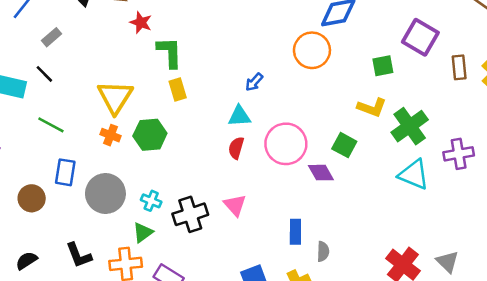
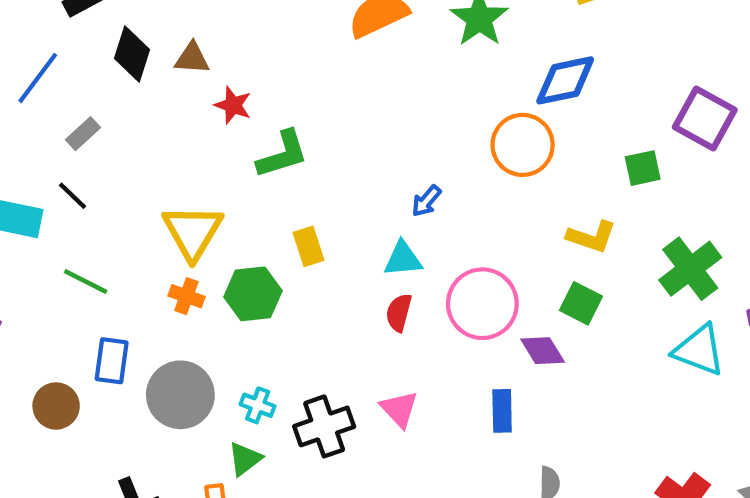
green L-shape: (169, 52) -> (282, 154), turned 76
yellow rectangle: (178, 89) -> (309, 246), moved
yellow L-shape: (372, 107) -> (591, 237), moved
blue rectangle: (295, 232) -> (502, 411), moved

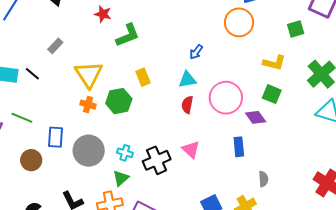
gray rectangle: (83, 134) -> (55, 46), moved
black line: (72, 196) -> (32, 74), moved
green line: (86, 282) -> (22, 118), moved

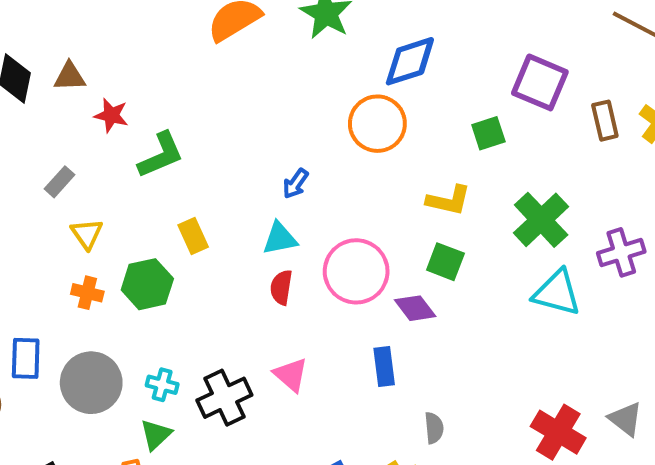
gray rectangle: (55, 46) -> (60, 182), moved
yellow triangle: (89, 74) -> (87, 234), size x0.6

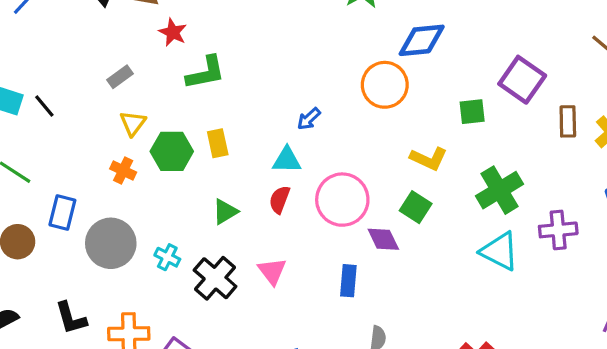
green hexagon: (147, 284) -> (172, 151), moved
black cross: (224, 398) -> (215, 278), turned -36
green triangle: (156, 435) -> (225, 212), moved

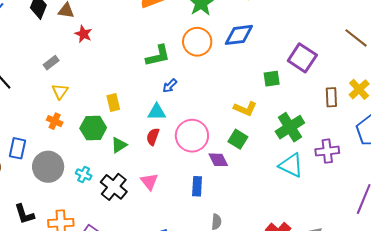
green L-shape: (206, 73) -> (158, 56), moved
orange circle: (385, 85) -> (197, 42), moved
brown rectangle: (568, 121) -> (331, 97), moved
green hexagon: (172, 151) -> (93, 128), moved

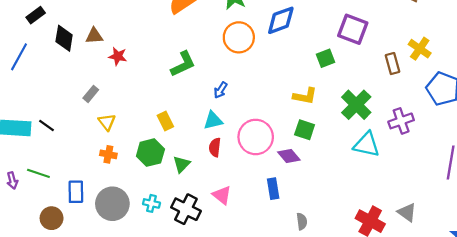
green L-shape: (158, 56) -> (183, 64), moved

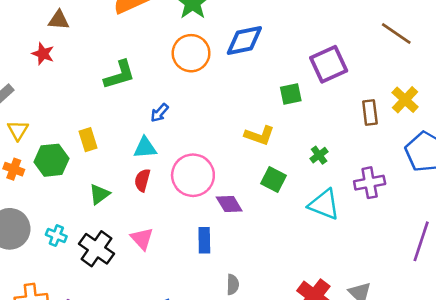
purple square: (353, 29) -> (329, 64), turned 36
brown triangle: (94, 36) -> (59, 20), moved
green cross: (356, 105) -> (319, 155), size x0.5
green square: (305, 130) -> (273, 180), moved
green hexagon: (150, 153) -> (52, 160), moved

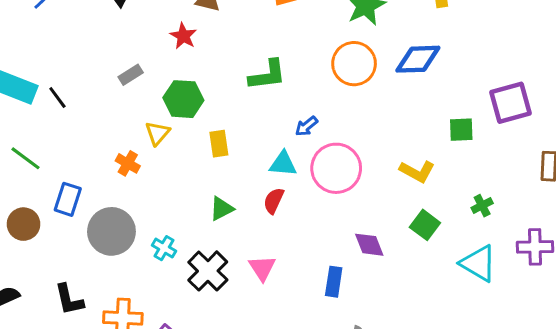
yellow triangle: (18, 130) -> (158, 133), moved
green hexagon: (52, 160) -> (183, 99), moved
pink circle: (193, 175) -> (336, 168), moved

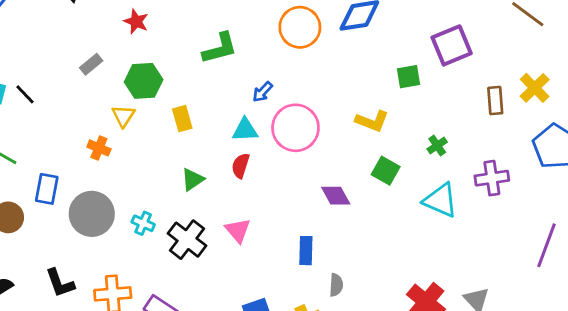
blue rectangle: (334, 282) -> (306, 251), moved

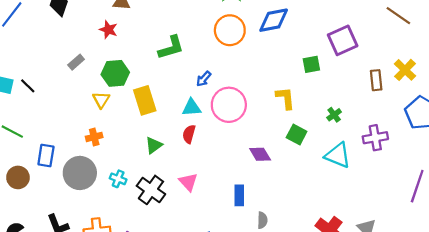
yellow rectangle: (182, 119) -> (145, 100), size x1.5
yellow L-shape: (372, 121) -> (285, 98), turned -115
orange cross: (99, 148) -> (94, 137), moved, turned -35

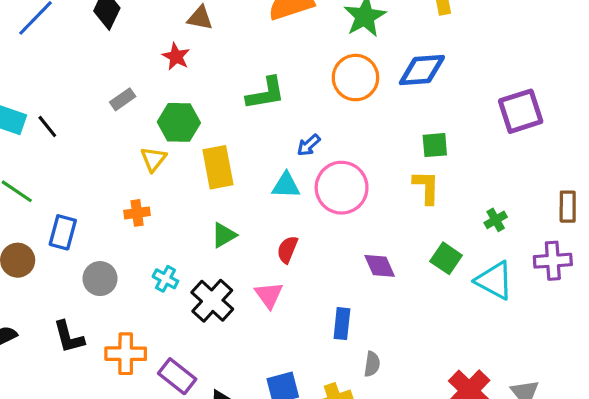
green square: (311, 64) -> (435, 145), moved
brown rectangle: (376, 80) -> (568, 207), moved
red semicircle: (189, 134) -> (287, 250), moved
green square: (297, 134) -> (446, 258), moved
gray circle: (80, 173) -> (100, 279), moved, size x0.7

